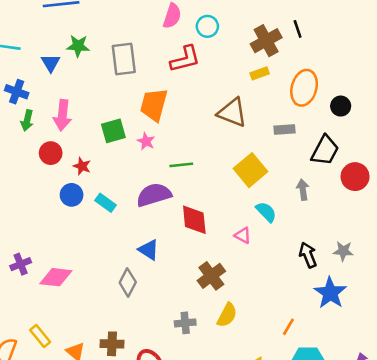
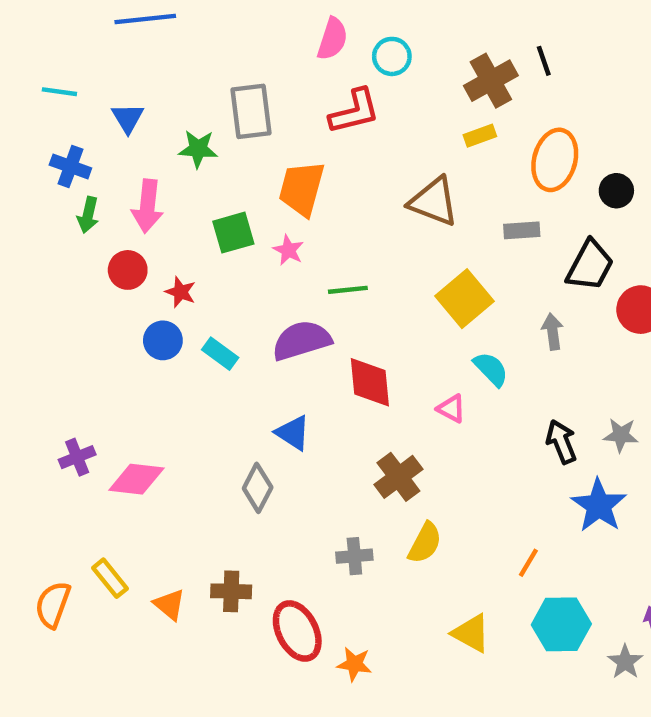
green star: (78, 46) -> (198, 149), moved

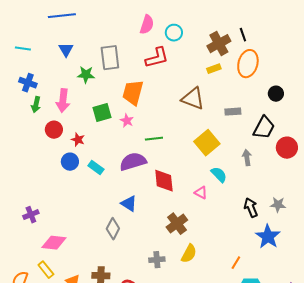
blue triangle: (128, 118) -> (66, 50), moved
orange ellipse: (555, 160) -> (248, 64), moved
pink diamond: (136, 479) -> (54, 243), moved

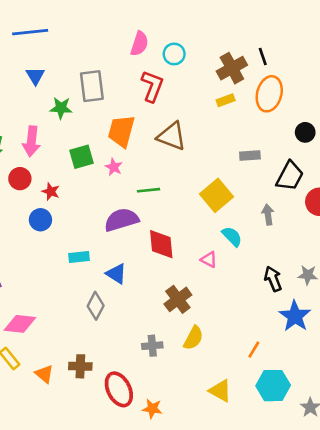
red L-shape: (157, 58) -> (152, 86), turned -55
brown triangle: (193, 99) -> (172, 136), moved
cyan rectangle: (96, 168) -> (79, 257), moved, turned -42

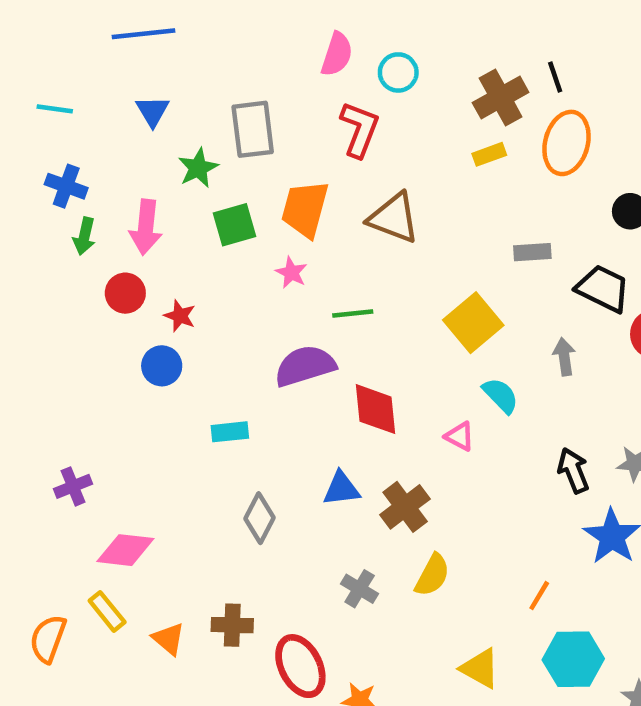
green star: (61, 108) -> (198, 168), turned -30
green square: (82, 157) -> (234, 225), moved
black trapezoid: (290, 176) -> (603, 289), turned -92
blue triangle: (116, 274) -> (341, 489), moved, turned -40
gray cross: (152, 346) -> (360, 589), turned 36

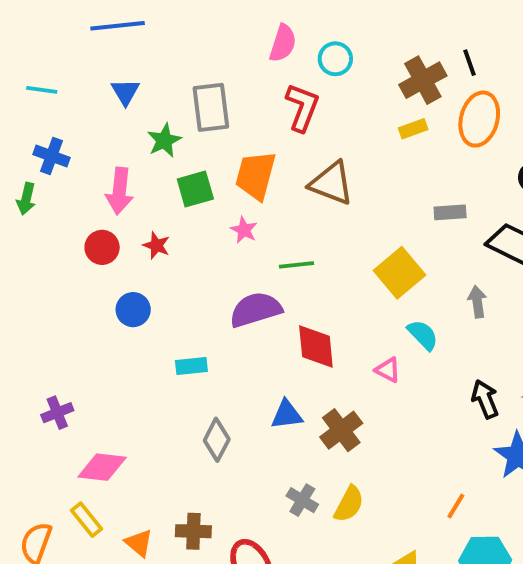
green arrow: (84, 236) -> (26, 199), moved
red star: (180, 316) -> (156, 245), moved
yellow semicircle: (432, 575) -> (349, 504), moved

